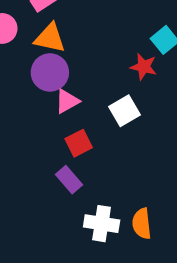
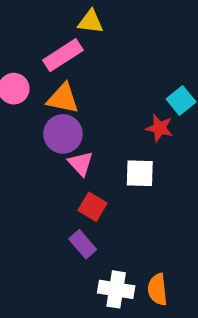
pink triangle: (67, 101) -> (81, 163), turned -44
white square: (124, 111) -> (140, 173), turned 32
red square: (79, 143) -> (92, 207), turned -32

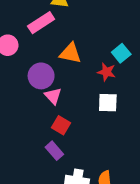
orange triangle: (63, 98) -> (70, 53), moved
white square: (140, 173) -> (108, 103), moved

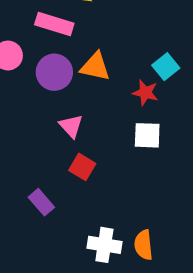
pink rectangle: (41, 23) -> (54, 24), turned 50
purple circle: (41, 76) -> (54, 72), moved
purple rectangle: (54, 151) -> (41, 202), moved

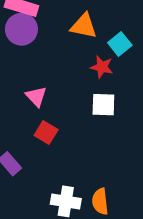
orange triangle: (95, 67) -> (84, 26), moved
purple circle: (54, 72) -> (21, 29), moved

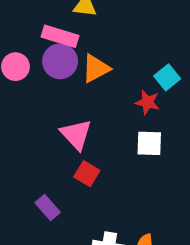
orange triangle: (84, 26) -> (96, 68), moved, turned -40
pink triangle: (36, 96) -> (76, 134), size x1.4

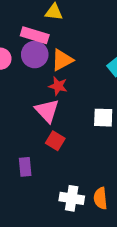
red star: (147, 102) -> (58, 86), moved
purple rectangle: (48, 208) -> (25, 167), turned 36

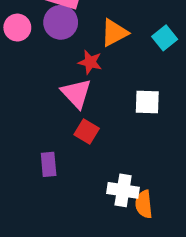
orange triangle: (62, 60) -> (114, 33), moved
white cross: (72, 198) -> (123, 190), moved

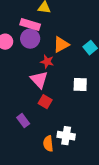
purple rectangle: (49, 164) -> (23, 121), turned -32
orange semicircle: (144, 204) -> (48, 144), moved

